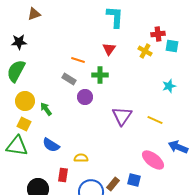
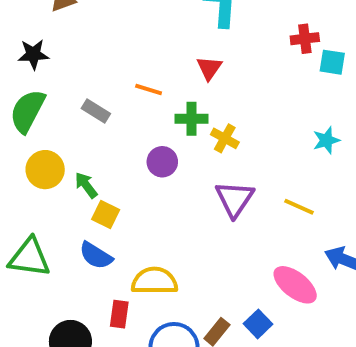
yellow cross: (145, 51) -> (225, 138), moved
gray rectangle: (69, 79) -> (96, 111), moved
yellow square: (24, 124) -> (106, 214), moved
yellow semicircle: (81, 158) -> (154, 281), size x1.6
blue square: (134, 180) -> (258, 324), turned 32

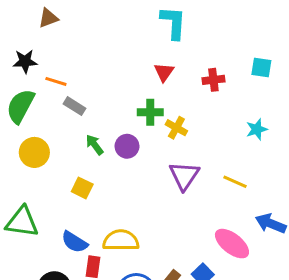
red cross: (305, 39) -> (213, 80), moved
orange line: (149, 89) -> (56, 81), moved
green arrow: (86, 185) -> (95, 145), moved
blue semicircle: (96, 256) -> (74, 242), moved

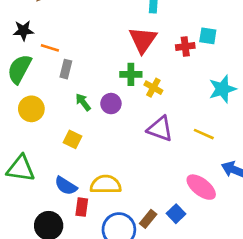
cyan square: (261, 67) -> (208, 36), moved
red triangle: (164, 72) -> (143, 40), size x1.6
gray rectangle: (74, 106) -> (66, 69), turned 72
cyan star: (257, 129) -> (222, 89), size x1.5
purple triangle: (184, 176) -> (160, 129), turned -44

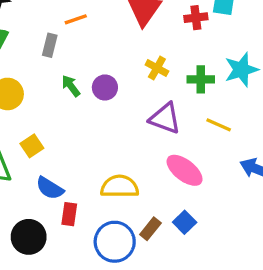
orange line: (50, 48) -> (76, 19), moved, turned -36
green cross: (131, 74) -> (201, 79), moved
yellow square: (72, 139) -> (32, 146), moved, turned 30
yellow semicircle: (106, 184) -> (120, 187), moved
pink ellipse: (201, 187) -> (185, 170), moved

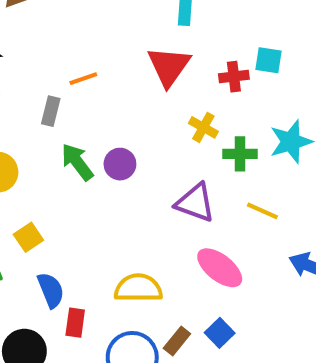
yellow cross: (157, 68) -> (203, 127), moved
green arrow: (71, 86) -> (77, 162), size x1.4
blue semicircle: (50, 188) -> (51, 290), turned -144

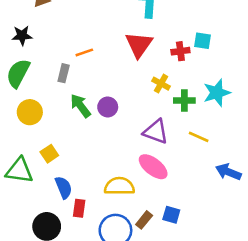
pink ellipse: (220, 268) -> (153, 167), moved
blue square: (220, 333) -> (171, 215), turned -30

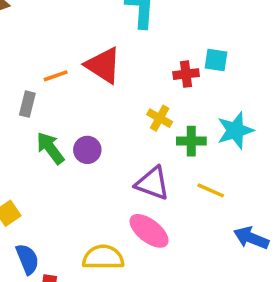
red triangle: (139, 45) -> (103, 65), moved, turned -32

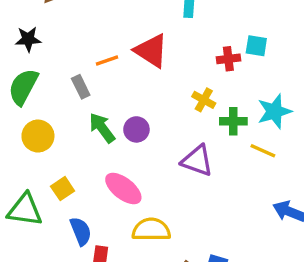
gray rectangle: (27, 104) -> (81, 87), turned -40
yellow line: (211, 190) -> (263, 151), moved
pink ellipse: (149, 231) -> (123, 189), moved

